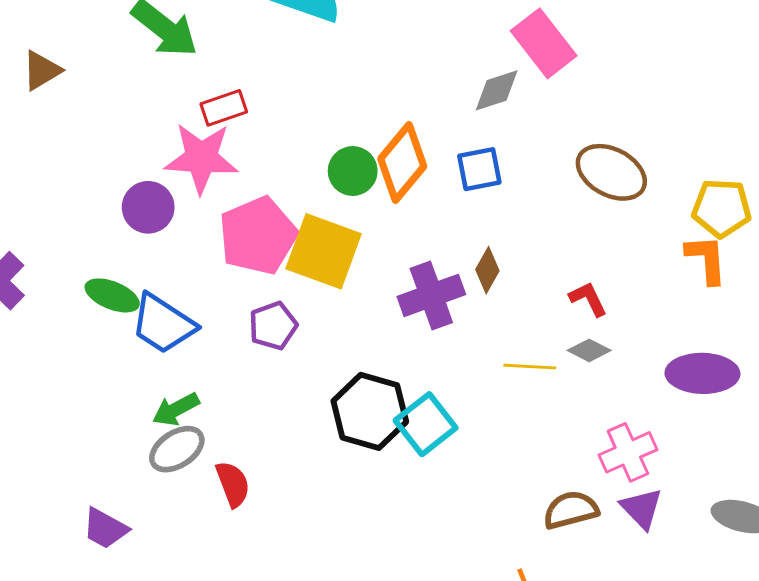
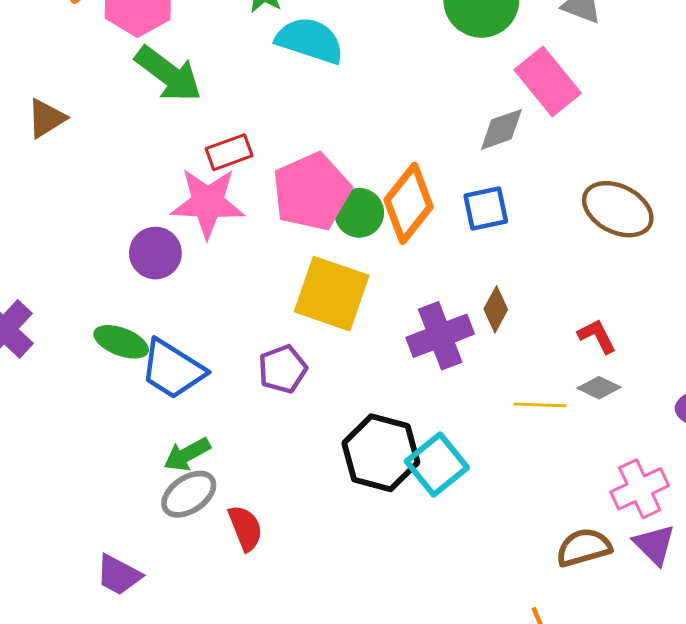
pink pentagon: (258, 236) -> (312, 192), moved

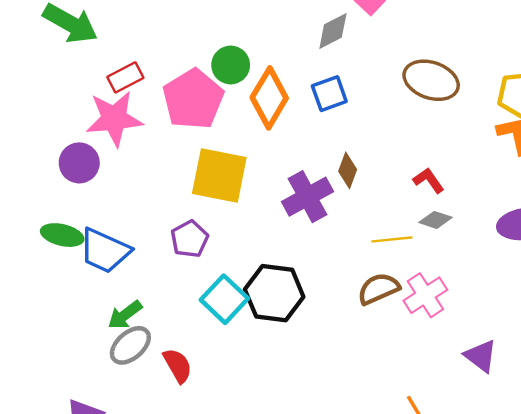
green circle: (359, 213) -> (231, 65), moved
cyan square: (437, 465) -> (224, 299), moved
pink cross: (640, 489) -> (425, 295), moved
purple triangle: (654, 545) -> (481, 356), moved
brown semicircle: (584, 547) -> (379, 289), moved

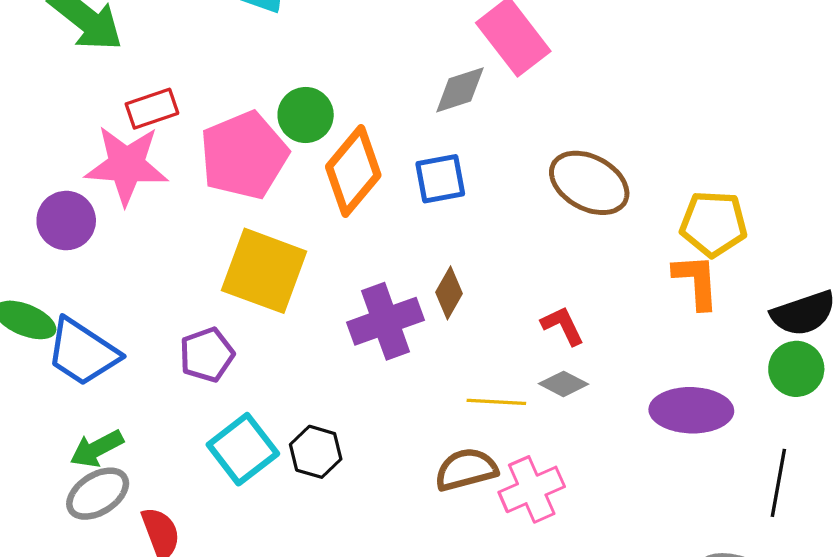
black hexagon: (274, 293) -> (316, 452), size x0.6

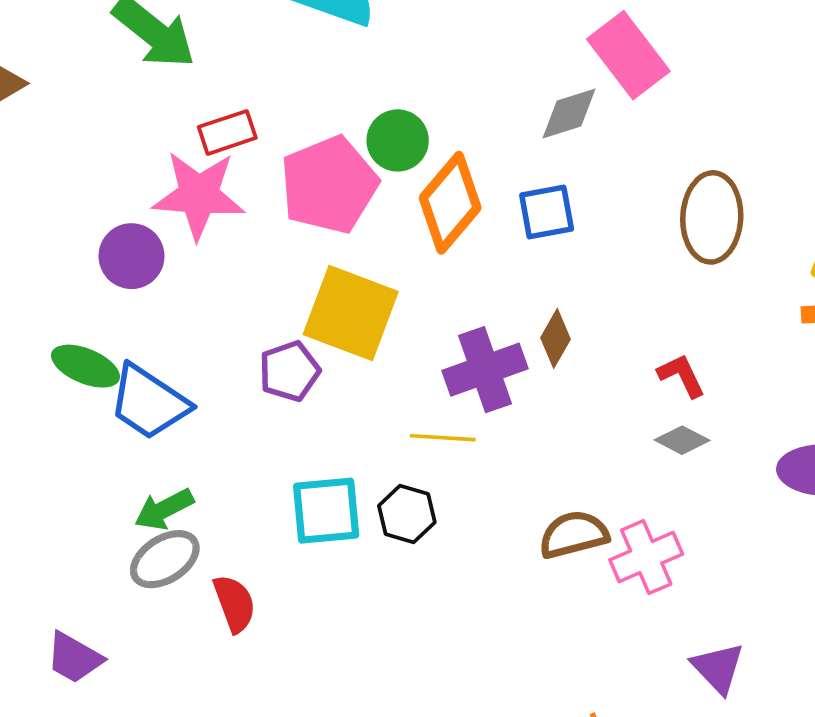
brown ellipse: (589, 183) -> (712, 217), turned 64
purple pentagon: (207, 355) -> (289, 371), moved
yellow line: (496, 402) -> (443, 438), moved
cyan square: (243, 449) -> (326, 511), turned 32

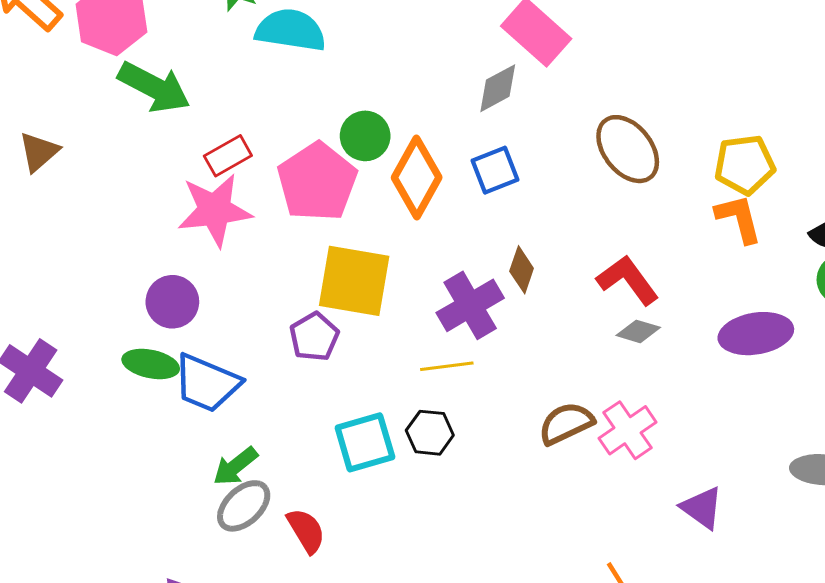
brown ellipse: (712, 217) -> (628, 149), turned -30
purple circle: (132, 256) -> (172, 302), moved
red L-shape: (681, 376) -> (628, 280), size x1.5

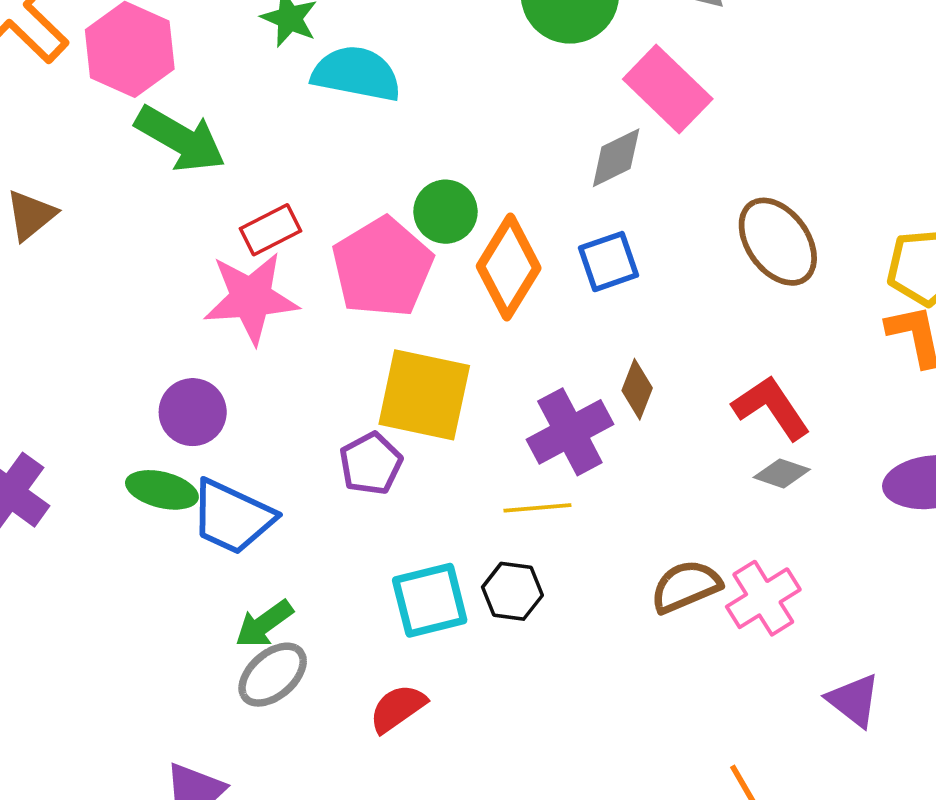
red semicircle: (306, 531) -> (398, 708), moved, turned -96

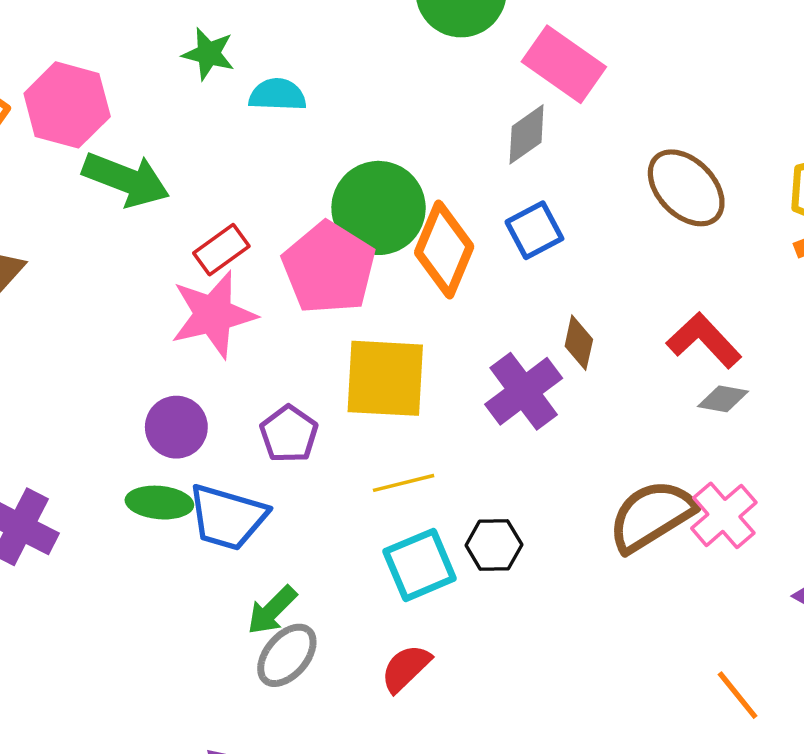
cyan semicircle: (356, 74) -> (277, 95), size x0.7
green circle: (446, 212) -> (379, 208), size x1.6
purple pentagon: (371, 464) -> (289, 434), moved
yellow line: (537, 508) -> (404, 483), moved
brown semicircle: (686, 586) -> (651, 516), size x1.4

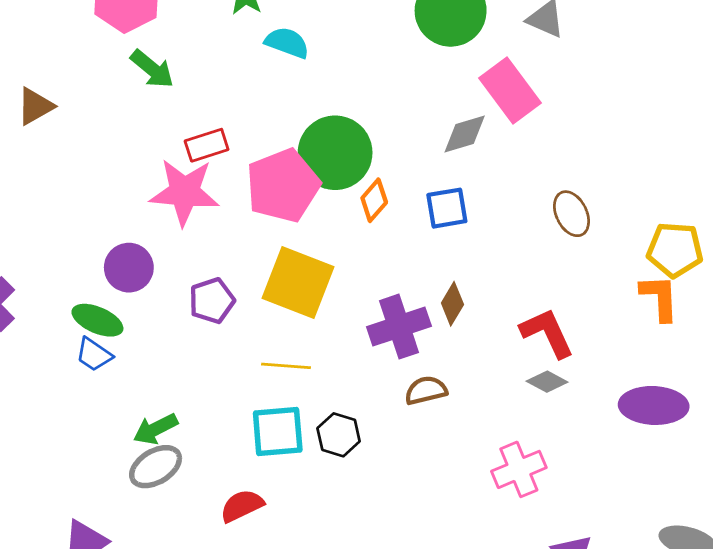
green arrow: (126, 180) -> (152, 69), size x0.7
brown ellipse: (686, 188) -> (572, 214), size x0.7
orange diamond: (444, 250) -> (374, 200), size x0.6
brown semicircle: (651, 516) -> (426, 390), moved, size x0.6
blue trapezoid: (227, 517) -> (94, 354), moved, size x0.6

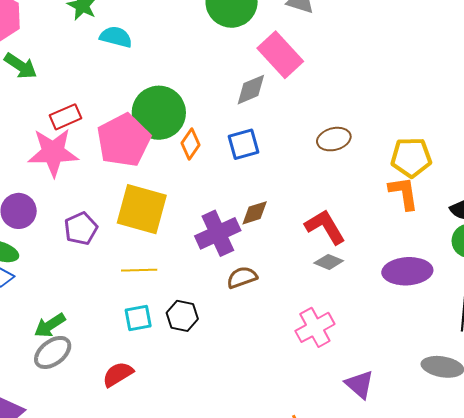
brown ellipse: (572, 214) -> (334, 139), turned -72
brown diamond: (452, 304) -> (255, 213), turned 48
cyan square: (278, 431) -> (138, 318), size x0.7

